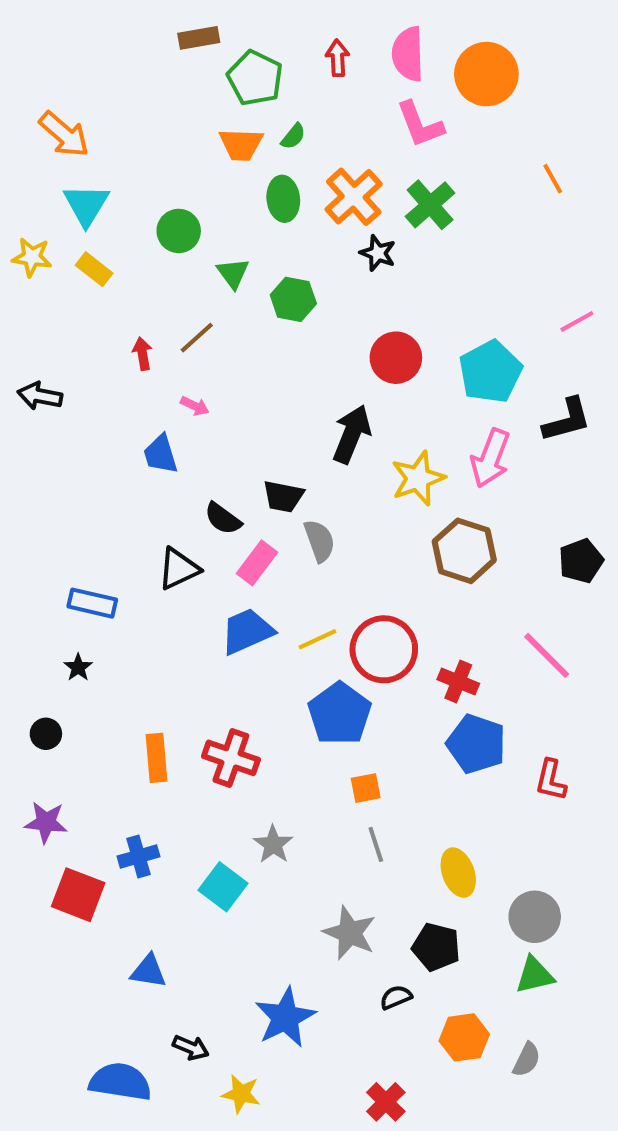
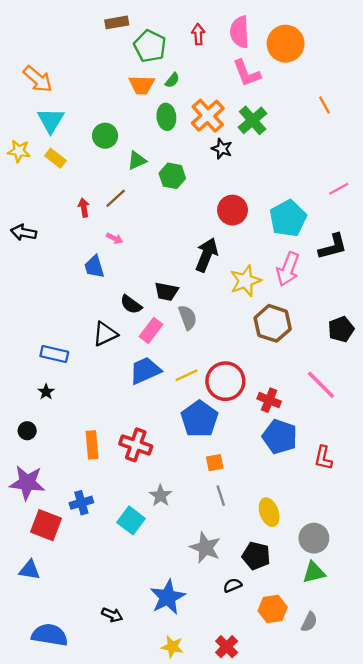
green triangle: (233, 273) -> (137, 160), turned 42
purple star: (46, 822) -> (27, 483), size x1.4
blue triangle: (148, 971) -> (30, 570), moved
blue semicircle: (120, 1082) -> (50, 635), moved
yellow star: (241, 1094) -> (172, 647), moved

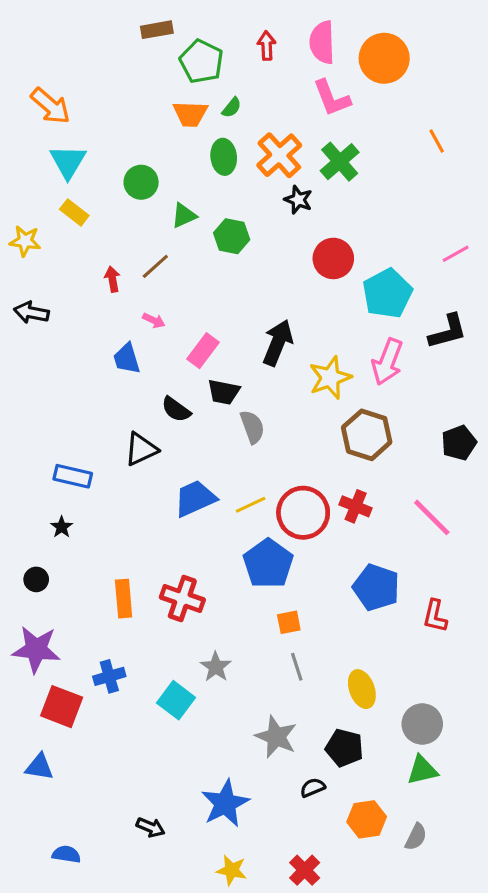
yellow star: (19, 151) -> (25, 241), moved
red circle: (232, 210) -> (333, 258), moved
pink rectangle: (151, 330) -> (203, 351), moved
red cross: (269, 400) -> (356, 506), moved
blue semicircle: (50, 635) -> (66, 854), size x0.6

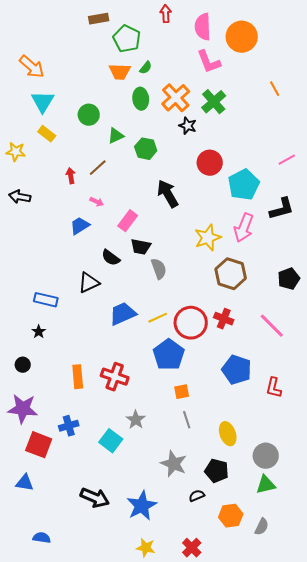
red arrow: (267, 46) -> (166, 14), moved
black arrow: (278, 343) -> (168, 194), moved, turned -52
blue trapezoid: (127, 359) -> (80, 226), turned 75
black arrow: (151, 827) -> (95, 498), moved, size x1.6

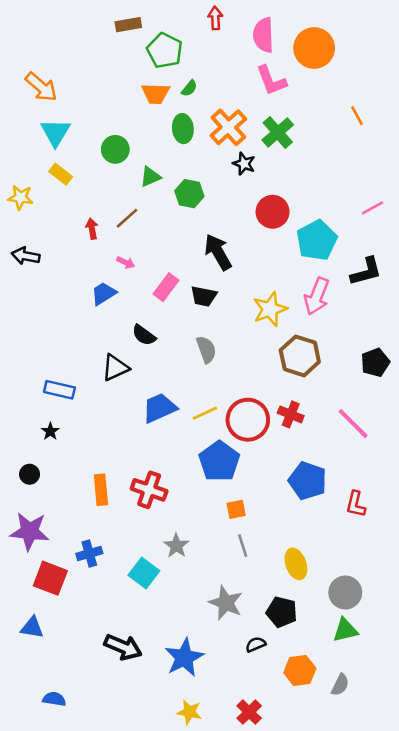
black trapezoid: (141, 247) -> (204, 296), moved

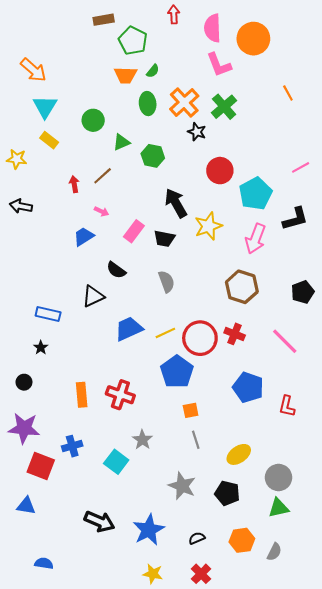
yellow star: (270, 309) -> (208, 226), moved
yellow ellipse: (296, 564) -> (239, 454), turned 75
black semicircle: (256, 644) -> (197, 538), moved

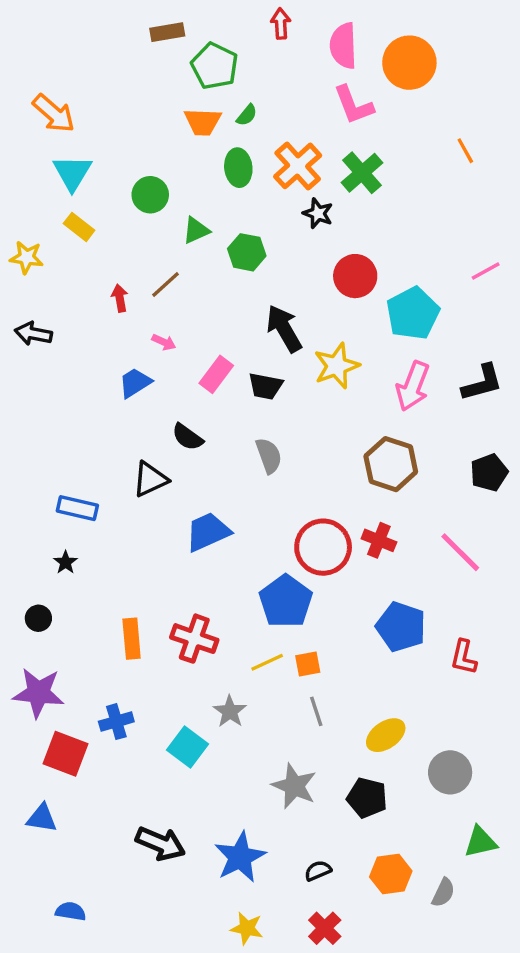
black L-shape: (295, 219) -> (482, 383), moved
yellow line: (165, 333) -> (267, 662), moved
green triangle: (279, 508) -> (481, 842), moved

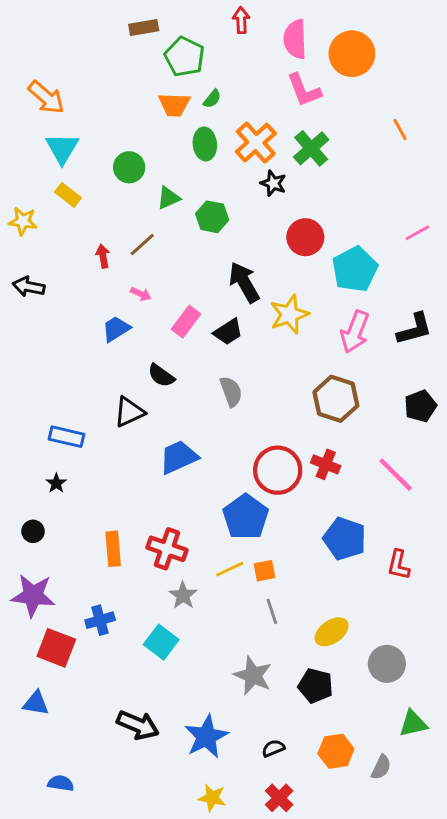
black trapezoid: (265, 386) -> (228, 332), turned -44
gray star: (230, 711) -> (183, 595), moved

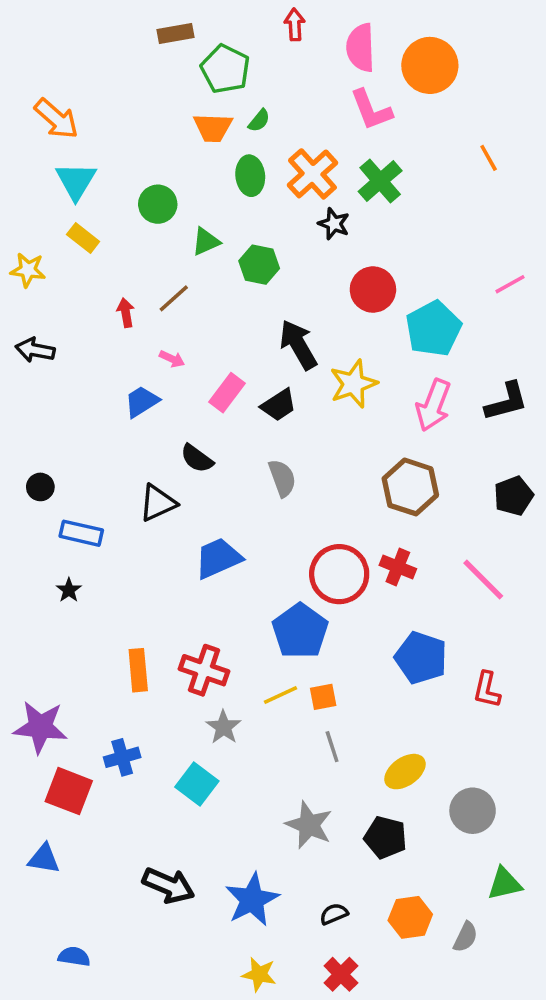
black circle: (33, 531) -> (40, 487), moved

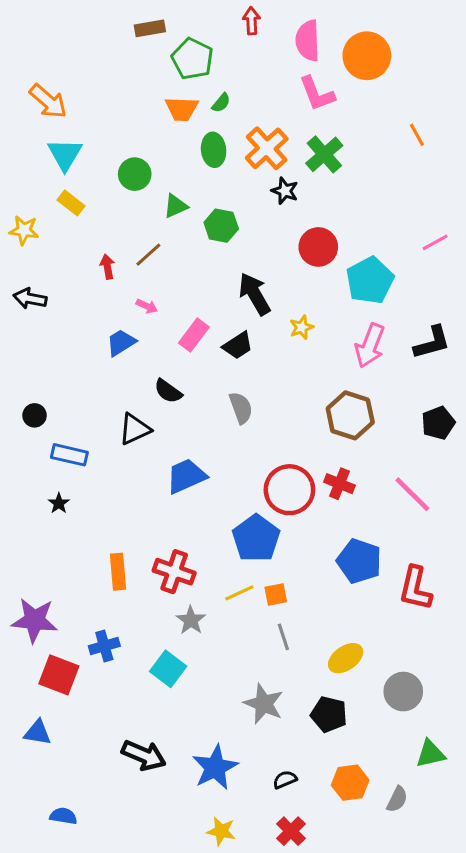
yellow star: (353, 384) -> (302, 327), size x0.6
red L-shape: (487, 690) -> (415, 588), size x1.4

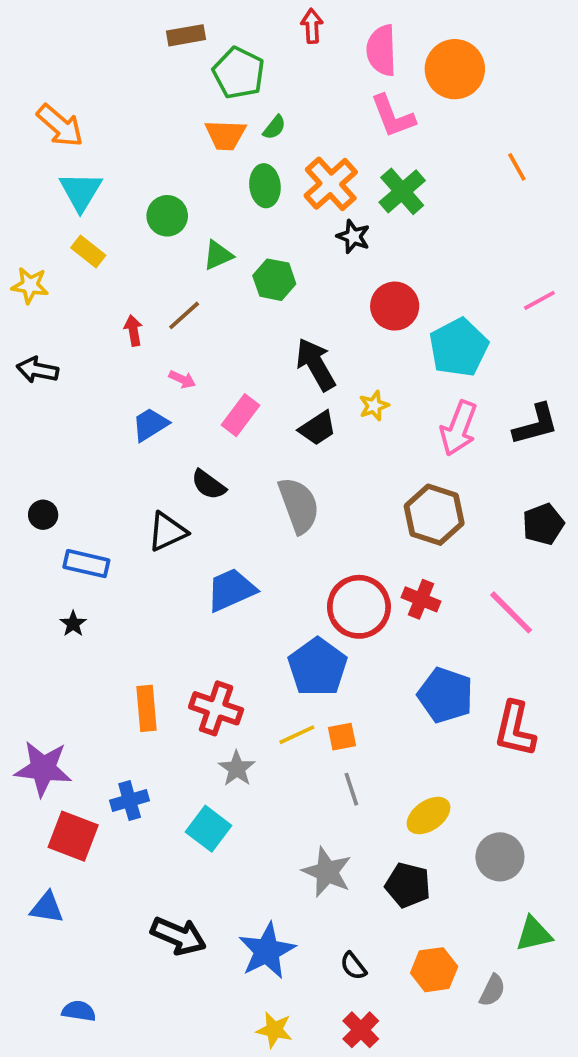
black trapezoid: (238, 346) -> (318, 428), moved
gray semicircle: (241, 408) -> (299, 505), size x1.4
black semicircle: (285, 780) -> (353, 966), turned -105

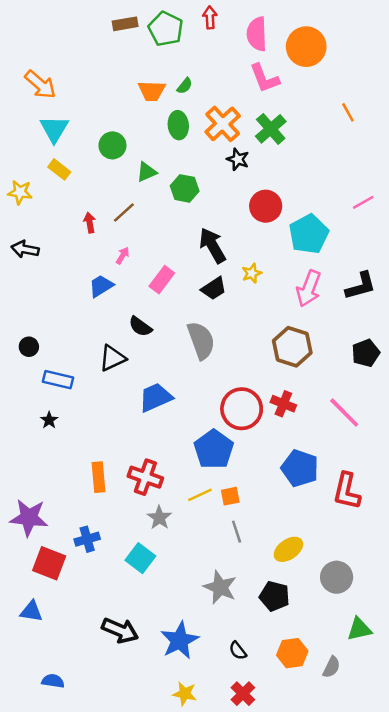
green pentagon: (239, 73) -> (166, 29), moved
pink arrow: (182, 379) -> (123, 256), turned -84

